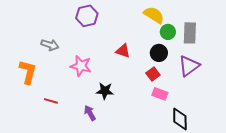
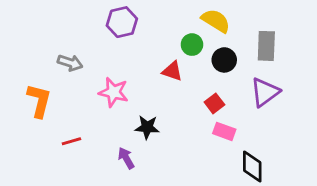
green circle: (168, 32) -> (192, 45), moved
black circle: (159, 53) -> (224, 60), moved
red line: (51, 101) -> (71, 141), turned -32

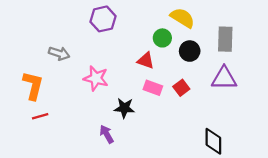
purple triangle: (265, 92) -> (224, 78), turned 36
pink rectangle: (224, 131) -> (153, 88), moved
red line: (71, 141) -> (40, 116), moved

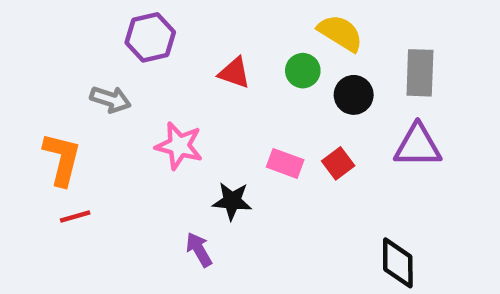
purple hexagon: (103, 19) -> (150, 37), moved
red triangle: (146, 61) -> (234, 73), moved

